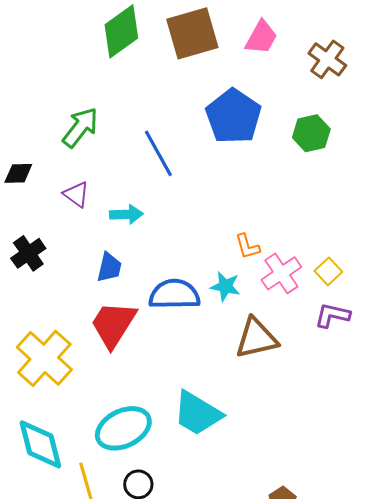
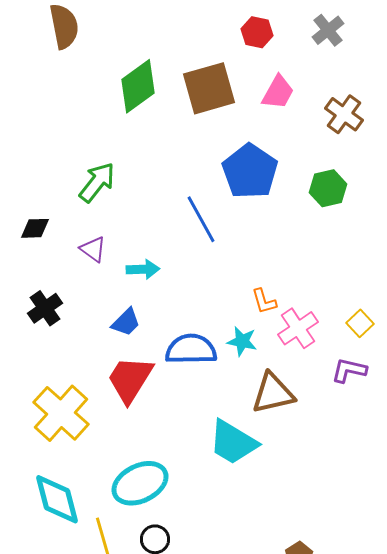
blue line: (158, 153) -> (201, 219), moved
blue trapezoid: (109, 267) -> (126, 322), turned 32
yellow square: (328, 271) -> (360, 323), moved
cyan trapezoid: (197, 413) -> (233, 442), moved

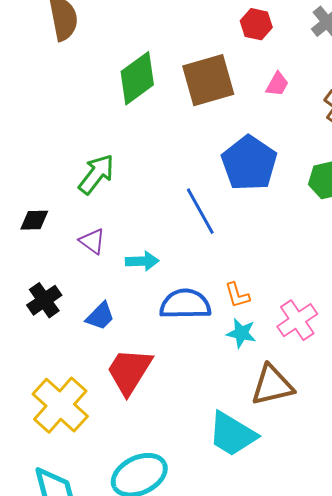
pink trapezoid: (278, 92) -> (277, 84), size x0.7
orange L-shape: (264, 301) -> (237, 295), moved
blue trapezoid: (126, 322) -> (100, 316), moved
blue semicircle: (191, 349) -> (185, 304), moved

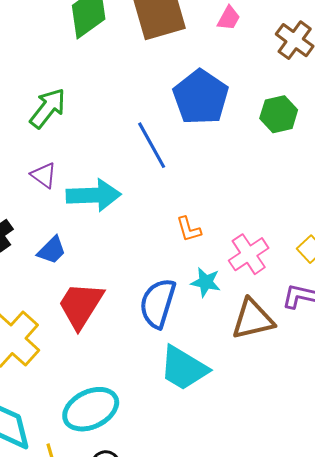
cyan arrow: (142, 261) -> (94, 195), size x1.6
blue semicircle: (185, 304) -> (158, 303), moved, turned -72
cyan star: (241, 333) -> (206, 282), moved
brown triangle: (272, 385) -> (253, 319), moved

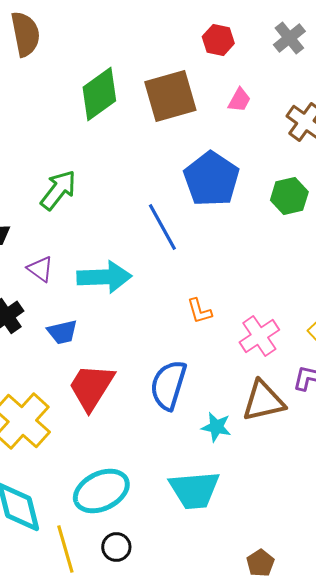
purple triangle: (44, 175) -> (40, 269), moved
blue trapezoid: (52, 250) -> (62, 332), turned 32
cyan star: (206, 282) -> (216, 427), moved
cyan trapezoid: (184, 368) -> (194, 490), moved, turned -36

